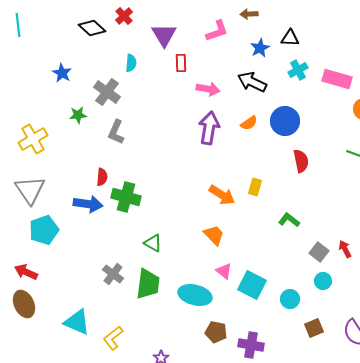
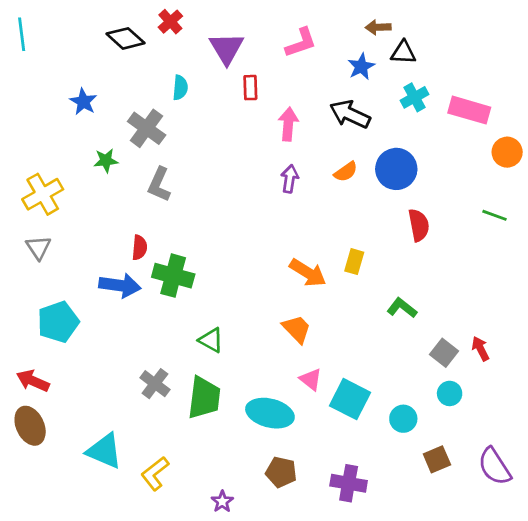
brown arrow: (249, 14) -> (378, 27), moved
pink arrow: (208, 89) -> (288, 124), turned -95
purple arrow: (209, 128) -> (290, 179), size x0.6
gray triangle: (30, 190) -> (38, 248), moved, size x0.6
brown pentagon: (216, 332) -> (281, 472), moved

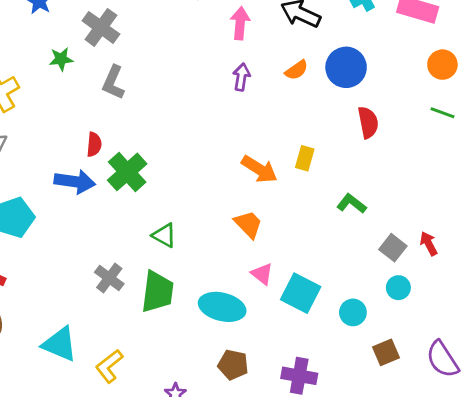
orange circle: (507, 152) -> (442, 65), moved
green cross: (173, 276) -> (127, 172), turned 33

